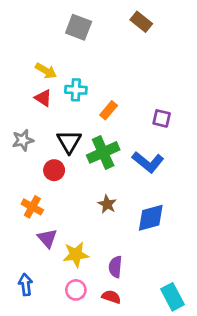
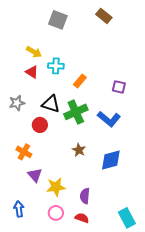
black triangle: (69, 142) -> (51, 104), turned -42

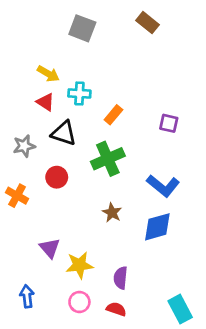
black triangle: (51, 104) -> (64, 133), moved
blue L-shape: (109, 119) -> (163, 186), moved
orange cross: (24, 152) -> (17, 196), moved

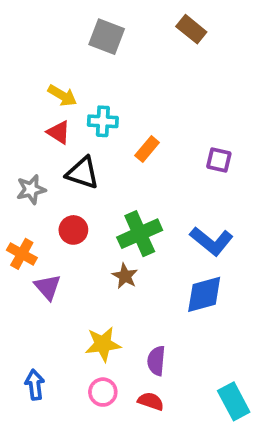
green cross: (108, 159) -> (140, 234), moved
brown star: (112, 213) -> (125, 276), moved
purple triangle: (50, 248) -> (48, 287), moved

